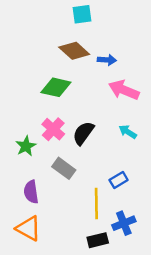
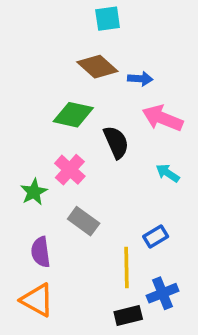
black semicircle: (83, 133) -> (116, 142), moved, turned 120

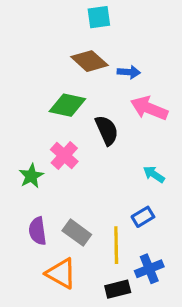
cyan arrow: (168, 173) -> (154, 174), moved
gray rectangle: (84, 221) -> (77, 233), moved
orange triangle: (37, 300) -> (61, 273), moved

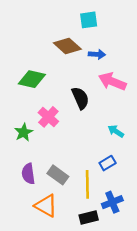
cyan square: (99, 17) -> (89, 20), moved
green diamond: (67, 105) -> (32, 79), moved

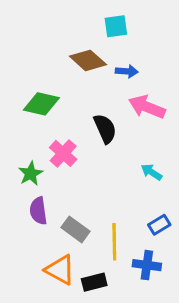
blue rectangle: (108, 163) -> (159, 225), moved
purple semicircle: (28, 174) -> (38, 211), moved
blue cross: (112, 202) -> (147, 265), turned 30
black rectangle: (89, 218) -> (94, 282), moved

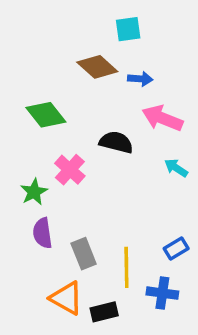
green diamond: (41, 104) -> (46, 115), turned 39
black semicircle: (105, 129) -> (116, 142), turned -52
cyan arrow: (152, 172) -> (176, 168), moved
gray rectangle: (76, 229) -> (84, 254), turned 32

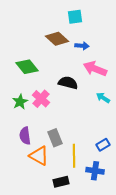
green star: (34, 192) -> (20, 102), moved
gray rectangle: (84, 254) -> (55, 138), moved
orange triangle: (66, 298) -> (39, 156), moved

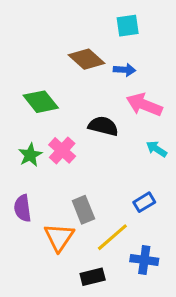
cyan square: (75, 17) -> (128, 26), moved
purple semicircle: (25, 136) -> (23, 208), moved
blue rectangle: (103, 145) -> (144, 202), moved
orange triangle: (39, 156) -> (59, 237), turned 35
yellow line: (74, 156) -> (112, 237), turned 50

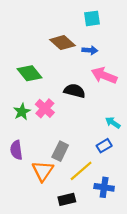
cyan arrow: (156, 149) -> (113, 123), moved
gray rectangle: (83, 210) -> (60, 151), turned 48

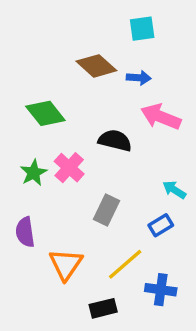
gray rectangle: (60, 151) -> (106, 210), moved

